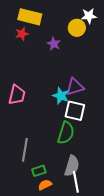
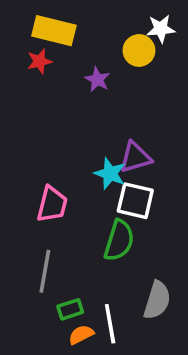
pink trapezoid: (17, 95) -> (52, 204), moved
gray semicircle: (72, 166) -> (157, 300), moved
white line: (76, 182) -> (110, 324), moved

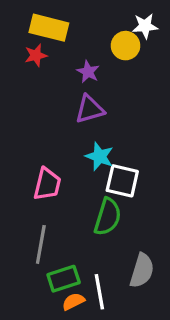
purple triangle: (135, 157) -> (90, 109), moved
green rectangle: (70, 309) -> (64, 279), size x1.4

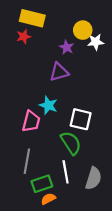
white star: (145, 26) -> (96, 42), moved
purple star: (88, 72) -> (67, 47), moved
cyan star: (99, 156) -> (48, 105), moved
green semicircle: (108, 217) -> (71, 143), turned -50
white line: (99, 292) -> (66, 172), moved

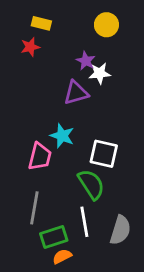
yellow rectangle: (32, 18) -> (41, 23), size x0.6
yellow circle: (83, 30) -> (106, 25), moved
white star: (96, 42) -> (100, 73), moved

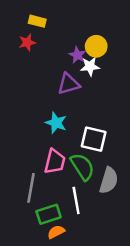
yellow circle: (106, 25) -> (96, 46), moved
pink trapezoid: (40, 157) -> (55, 162), moved
gray semicircle: (120, 230) -> (109, 180), moved

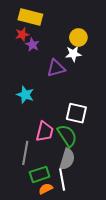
yellow rectangle: (37, 21) -> (30, 17), size x1.6
purple star: (77, 55) -> (32, 45), moved
cyan star: (56, 123) -> (25, 95), moved
gray semicircle: (109, 180) -> (67, 159), moved
white line: (76, 200) -> (62, 180), moved

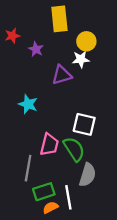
yellow rectangle: (30, 17) -> (59, 19), moved, turned 70
red star: (22, 34) -> (12, 36), moved
gray semicircle: (67, 159) -> (88, 175), moved

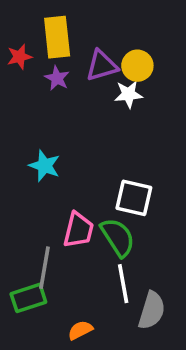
yellow rectangle: (59, 19) -> (57, 37), moved
purple triangle: (62, 75) -> (102, 66), moved
gray semicircle: (88, 175) -> (152, 310), moved
green rectangle: (44, 192) -> (28, 298), moved
white line: (68, 197) -> (123, 284), moved

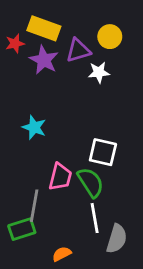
yellow rectangle: (57, 37) -> (44, 28), turned -64
yellow circle: (137, 66) -> (110, 37), moved
purple star: (57, 78) -> (44, 60), size x1.5

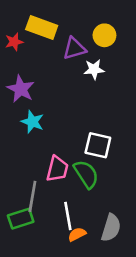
purple star: (44, 60) -> (21, 89), moved
white line: (95, 218) -> (68, 216), moved
orange semicircle: (62, 254) -> (77, 234), moved

